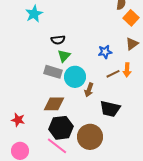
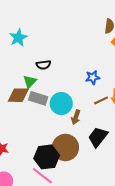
green triangle: (64, 56) -> (30, 82), moved
brown diamond: (54, 104) -> (18, 95), moved
black trapezoid: (110, 109) -> (98, 137), turned 115
brown circle: (90, 137) -> (65, 147), moved

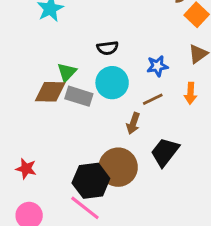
black semicircle: (43, 65) -> (108, 48), moved
brown line: (101, 100) -> (153, 99), moved
cyan circle: (61, 104) -> (112, 83), moved

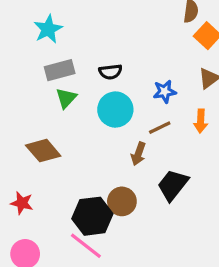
brown diamond: (50, 92) -> (43, 151), moved, turned 48
gray rectangle: (79, 96) -> (60, 70), moved, turned -32
brown circle: (118, 167) -> (122, 201), size x0.7

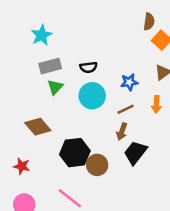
brown arrow: (138, 154) -> (122, 132), moved
black hexagon: (92, 216) -> (75, 153), moved

